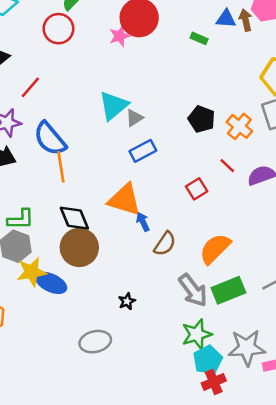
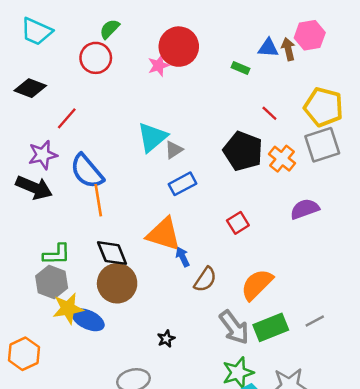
black pentagon: (202, 119) -> (243, 151), size x1.4
red line: (227, 166) -> (269, 113), moved

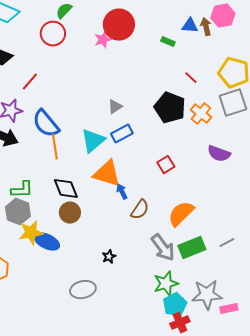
cyan triangle: (152, 137) -> (93, 141), moved
purple semicircle: (305, 209) -> (219, 154), turned -140
brown circle: (117, 283) -> (70, 213), size x0.7

